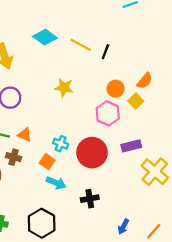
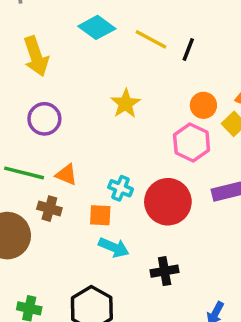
yellow star: (64, 88) -> (126, 104), turned 30
orange square: (47, 162) -> (100, 215), turned -32

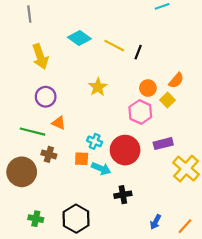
orange triangle: (66, 175) -> (59, 123), moved
cyan arrow: (114, 247) -> (101, 169), moved

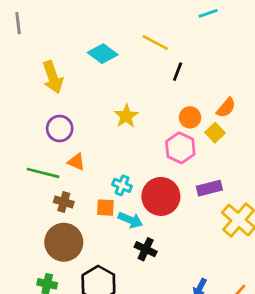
gray line: (29, 14) -> (18, 23), moved
yellow line: (114, 46) -> (155, 43), moved
brown circle: (22, 172) -> (64, 242), moved
black cross: (123, 195) -> (146, 249), moved, turned 35

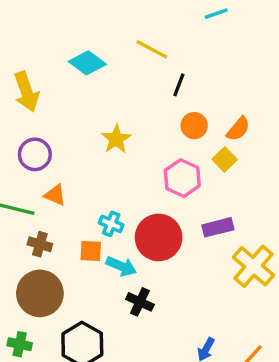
orange circle: (190, 117) -> (194, 126), moved

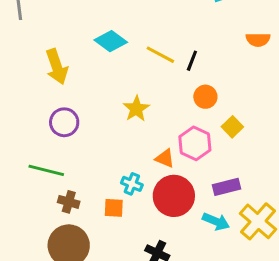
yellow line: (152, 49) -> (160, 55), moved
orange semicircle: (238, 129) -> (258, 40), moved, turned 50
orange triangle: (55, 195) -> (165, 158), moved
cyan arrow: (121, 266) -> (216, 221), moved

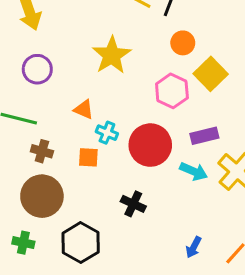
yellow star: (136, 109) -> (112, 55), size x1.4
yellow square: (232, 127) -> (211, 74), size x1.5
orange triangle: (165, 158) -> (84, 109), moved

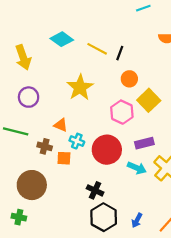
brown cross: (42, 151) -> (45, 146), moved
black hexagon: (81, 243) -> (104, 217), moved

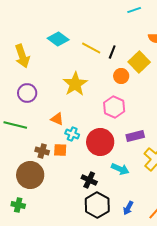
yellow square: (149, 100) -> (139, 62), moved
brown cross: (45, 146) -> (42, 151), moved
cyan arrow: (137, 168) -> (120, 169), moved

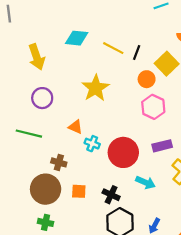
cyan diamond: (58, 39) -> (77, 38), turned -30
pink hexagon: (114, 107) -> (153, 107), moved
orange square: (60, 150) -> (79, 191), moved
green cross: (18, 205) -> (46, 222), moved

